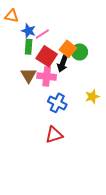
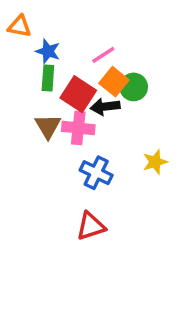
pink line: (42, 34) -> (103, 55), moved
black arrow: (63, 64) -> (105, 107), turned 63

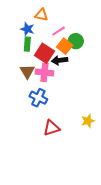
orange triangle: (19, 26) -> (41, 15), moved
green circle: (134, 87) -> (76, 41), moved
yellow star: (155, 162) -> (88, 121), moved
blue cross: (96, 173) -> (38, 98), moved

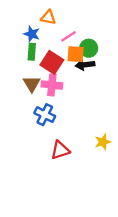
orange square: (65, 46) -> (76, 54), turned -35
black arrow: (60, 60) -> (85, 65), moved

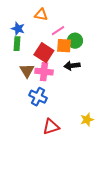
blue star: (32, 34) -> (18, 29), moved
green rectangle: (32, 52) -> (17, 44), moved
black arrow: (85, 65) -> (72, 66), moved

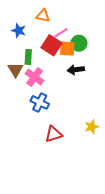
green rectangle: (17, 44) -> (28, 57), moved
red square: (44, 53) -> (51, 45), moved
brown triangle: (27, 71) -> (15, 70), moved
pink cross: (44, 72) -> (35, 77), moved, turned 30

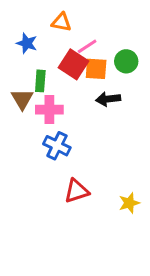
green circle: (79, 43) -> (126, 61), moved
pink cross: (35, 77) -> (49, 110), turned -36
yellow star: (92, 127) -> (129, 203), moved

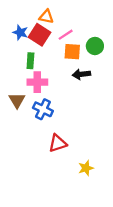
red square: (73, 64) -> (40, 35), moved
brown triangle: (22, 99) -> (17, 100), moved
yellow star: (129, 203) -> (86, 168), moved

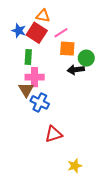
green circle: (95, 46) -> (86, 58), moved
brown triangle: (17, 100) -> (26, 90), moved
yellow star: (86, 168) -> (75, 166), moved

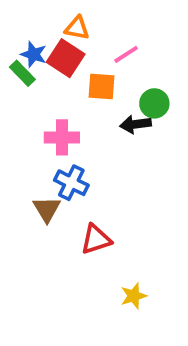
pink line: (61, 33) -> (126, 54), moved
orange square: (67, 49) -> (102, 86), moved
green rectangle: (28, 57) -> (22, 73), moved, turned -48
brown triangle: (26, 90) -> (47, 209), moved

